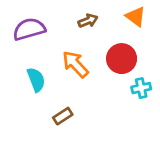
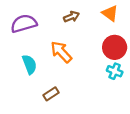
red circle: (122, 59) -> (115, 47), moved
cyan cross: (141, 88) -> (115, 71), turned 35

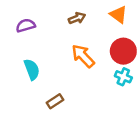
purple semicircle: (24, 24) -> (26, 25), size x0.7
orange arrow: (61, 52) -> (83, 56), moved

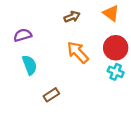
purple semicircle: (26, 25) -> (23, 35), moved

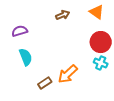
orange arrow: (78, 52) -> (68, 74), moved, turned -90

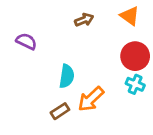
purple semicircle: (20, 31) -> (26, 41), turned 42
cyan semicircle: (26, 57) -> (67, 76), moved, turned 30

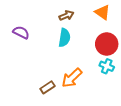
cyan semicircle: (67, 76) -> (64, 38), moved

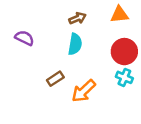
orange triangle: (102, 12) -> (119, 15), turned -42
brown rectangle: (47, 87) -> (55, 79), moved

